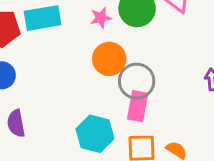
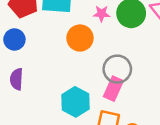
orange circle: (109, 59) -> (80, 38), moved

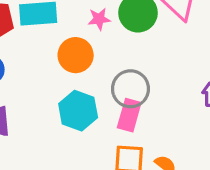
cyan hexagon: (75, 102) -> (78, 111), moved

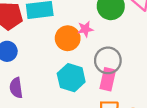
pink star: (99, 19) -> (85, 29), moved

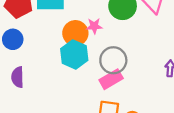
cyan hexagon: (71, 78) -> (74, 54), moved
pink rectangle: (108, 79) -> (111, 79), turned 40

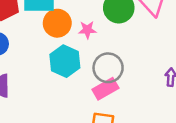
orange circle: (75, 33) -> (57, 23), moved

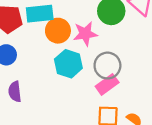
pink star: (87, 30) -> (85, 34), size x1.5

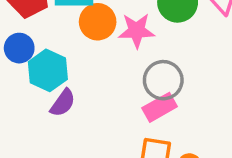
cyan hexagon: (68, 64) -> (48, 70), moved
purple semicircle: (15, 92) -> (63, 103), moved, turned -144

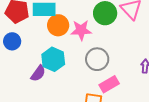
cyan hexagon: (48, 70) -> (53, 59), moved
pink rectangle: (160, 107) -> (109, 84), moved

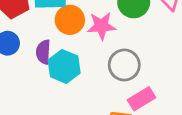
purple semicircle: (38, 73) -> (43, 52), moved, turned 150

